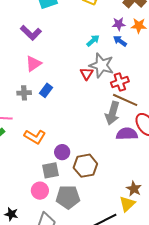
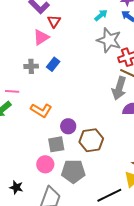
red triangle: (87, 74) -> (54, 21), moved

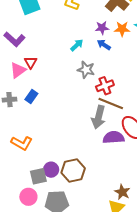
red triangle: (54, 21) -> (31, 62), moved
gray star: (109, 40) -> (86, 70), size x0.7
purple circle: (68, 126) -> (51, 170), moved

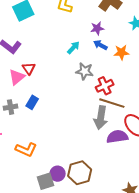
orange star: (122, 29) -> (121, 52), moved

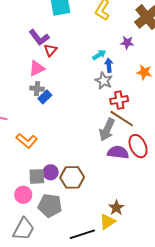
blue arrow: (100, 45) -> (109, 65), moved, turned 40
red triangle: (29, 68) -> (50, 50), moved
gray cross: (11, 107) -> (37, 89), moved

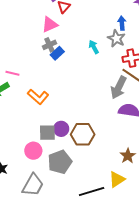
cyan arrow: (99, 55) -> (94, 47), moved, turned -88
gray cross: (37, 89) -> (49, 45), turned -32
gray pentagon: (50, 206) -> (60, 162), turned -30
brown star: (116, 208) -> (128, 156), moved

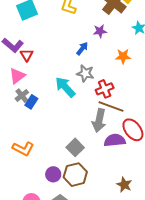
blue arrow: (122, 23) -> (82, 49), moved, turned 56
cyan arrow: (94, 47) -> (65, 87), size x1.6
gray square: (47, 133) -> (75, 147), moved, turned -30

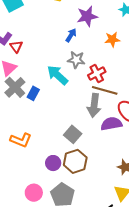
purple star: (100, 31) -> (87, 16), size x1.5
gray cross: (22, 96) -> (15, 87), size x1.5
blue rectangle: (31, 102) -> (33, 93), moved

